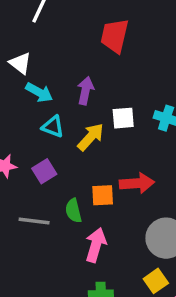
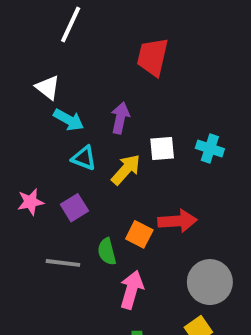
orange square: (103, 195) -> (139, 234), turned 30

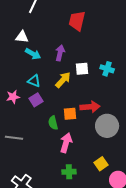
white triangle: (48, 87) -> (22, 37), turned -32
cyan triangle: (84, 158) -> (34, 81), moved
orange square: (139, 234) -> (70, 114), turned -32
gray line: (63, 263) -> (14, 138), moved
gray circle: (210, 282) -> (107, 126), moved

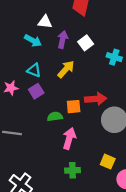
white triangle: (22, 37) -> (45, 22), moved
white square: (82, 69) -> (86, 43), moved, turned -32
green semicircle: (53, 123) -> (55, 116), turned 96
yellow square: (101, 164) -> (108, 162), turned -32

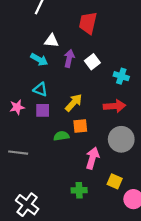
yellow arrow: (66, 69) -> (74, 103), moved
purple square: (36, 91) -> (43, 110), turned 32
red arrow: (96, 99) -> (115, 106), moved
pink arrow: (69, 138) -> (92, 158), moved

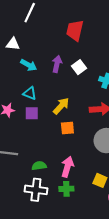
white triangle: (51, 41) -> (13, 44), moved
green semicircle: (61, 136) -> (39, 166), moved
pink arrow: (92, 158) -> (67, 167), moved
white cross: (27, 205) -> (36, 190), moved, turned -30

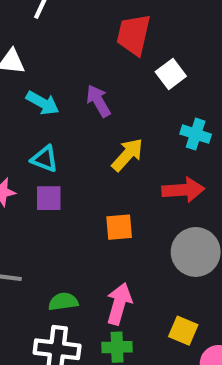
purple arrow: (57, 64) -> (98, 101), turned -42
white square: (79, 67) -> (171, 74), moved
yellow arrow: (61, 106) -> (127, 155), moved

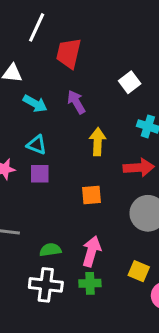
red trapezoid: (134, 35) -> (69, 53), moved
yellow arrow: (127, 155) -> (98, 142), turned -40

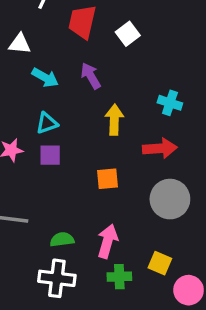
white square: (130, 82) -> (128, 34), moved
cyan triangle: (37, 145) -> (47, 123), turned -40
green cross: (90, 283) -> (119, 277), moved

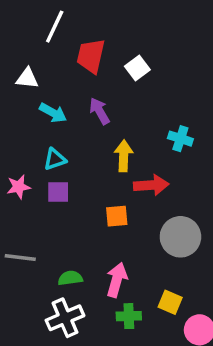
red arrow: (160, 148) -> (151, 185), moved
white cross: (57, 278) -> (65, 318), turned -30

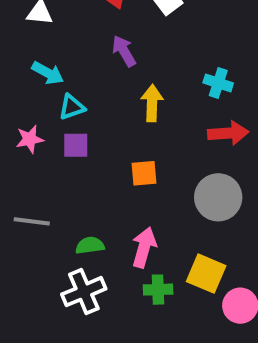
cyan arrow: (53, 113) -> (48, 73), moved
red arrow: (151, 185) -> (228, 133), moved
yellow square: (170, 302) -> (206, 274), size x1.4

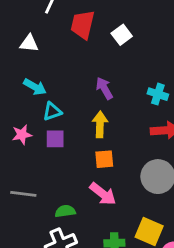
purple arrow: (124, 51) -> (104, 88), moved
yellow arrow: (152, 103) -> (100, 124), moved
pink arrow: (144, 247) -> (103, 194), moved, turned 112

